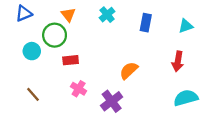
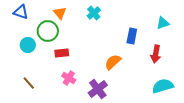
blue triangle: (24, 13) -> (21, 12), turned 42
blue rectangle: (146, 23) -> (132, 36), moved

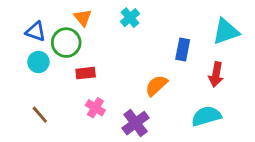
blue triangle: (21, 12) -> (36, 31), moved
cyan triangle: (163, 23) -> (226, 31), size x1.5
cyan semicircle: (163, 86) -> (206, 116), moved

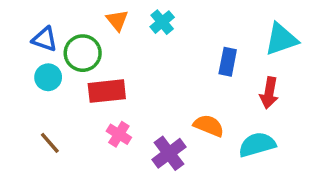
orange triangle: (83, 18) -> (117, 20), moved
red rectangle: (86, 73) -> (107, 91), size x1.5
orange semicircle: (156, 86) -> (209, 126), moved, turned 65

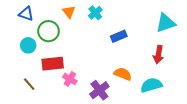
blue triangle: (45, 39) -> (26, 14), moved
blue rectangle: (228, 62) -> (119, 36), moved, turned 56
red rectangle: (107, 91) -> (53, 64), moved

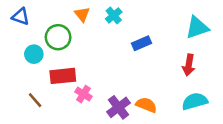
blue triangle: (26, 14) -> (21, 17), moved
orange semicircle: (123, 74) -> (146, 105), moved
cyan semicircle: (151, 85) -> (195, 101), moved

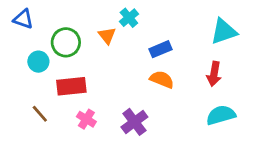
orange triangle: (82, 14) -> (107, 36), moved
pink cross: (83, 94) -> (86, 119), moved
orange semicircle: (146, 105) -> (162, 79), moved

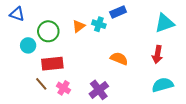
cyan cross: (129, 18) -> (99, 24), moved, turned -32
orange triangle: (107, 36) -> (79, 26), turned 32
blue rectangle: (161, 49) -> (118, 12), moved
brown line: (40, 114) -> (41, 84), moved

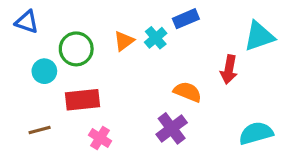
cyan cross: (99, 24) -> (156, 38), turned 32
red arrow: (157, 55) -> (229, 70), moved
brown line: (41, 84) -> (40, 130), moved, turned -64
purple cross: (99, 90) -> (172, 128), moved

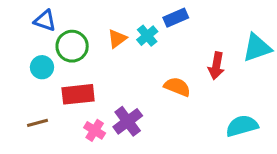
blue triangle: (27, 22) -> (45, 21), moved
cyan triangle: (259, 36) -> (257, 48), moved
purple cross: (172, 128) -> (128, 121), moved

